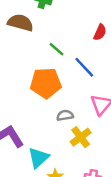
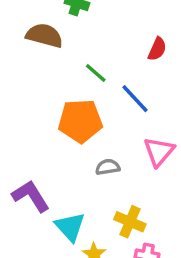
yellow cross: (81, 137) -> (130, 222), moved, turned -30
cyan triangle: (38, 158) -> (70, 227), turned -30

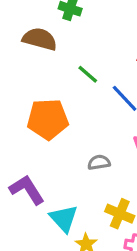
orange pentagon: (80, 121) -> (48, 119), moved

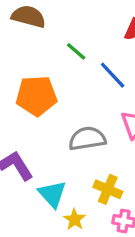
gray semicircle: (99, 162) -> (87, 139), size x1.6

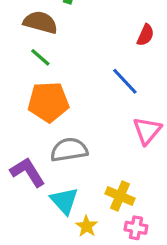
green line: (76, 51) -> (40, 57), moved
gray semicircle: (87, 139) -> (69, 150), moved

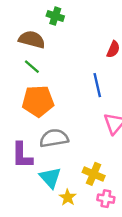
blue line: (125, 81) -> (97, 85), turned 30
purple L-shape: (28, 172) -> (22, 155), turned -148

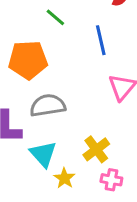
green line: (32, 67) -> (55, 17), moved
yellow cross: (94, 174) -> (96, 149), turned 30

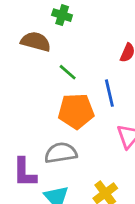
orange pentagon: (28, 60) -> (76, 111), moved

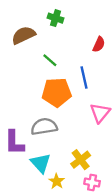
green cross: (62, 15) -> (55, 18), moved
brown semicircle: (36, 42) -> (24, 35), turned -40

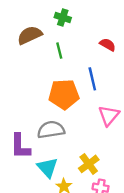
red semicircle: (99, 44) -> (108, 45), turned -84
green line: (50, 60) -> (59, 51), moved, turned 35

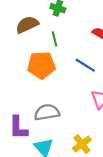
blue line: (92, 79) -> (85, 65), turned -45
orange pentagon: (64, 94) -> (41, 65), moved

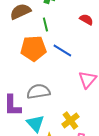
blue line: (85, 65) -> (62, 50), moved

